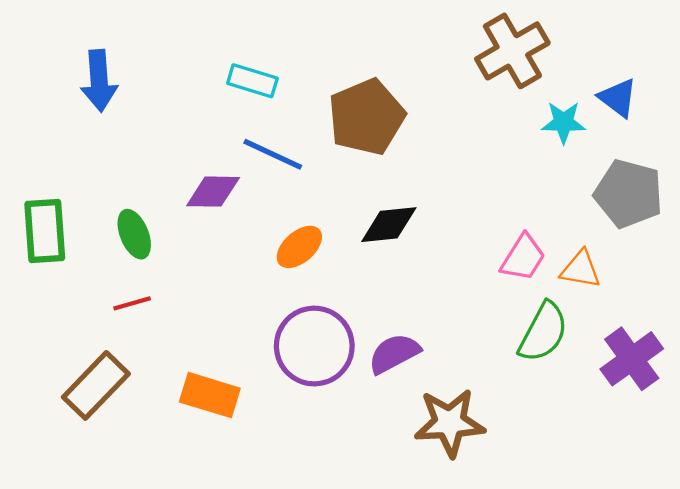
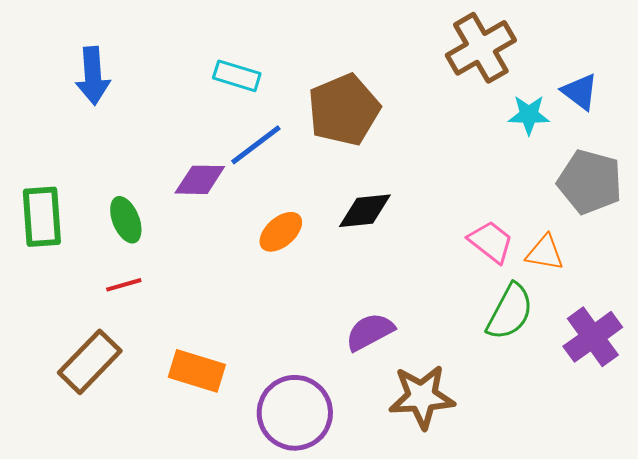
blue line: (273, 154) -> (256, 145), turned -62
pink trapezoid: (523, 258) -> (491, 242), turned -84
purple circle: (314, 346) -> (295, 413), moved

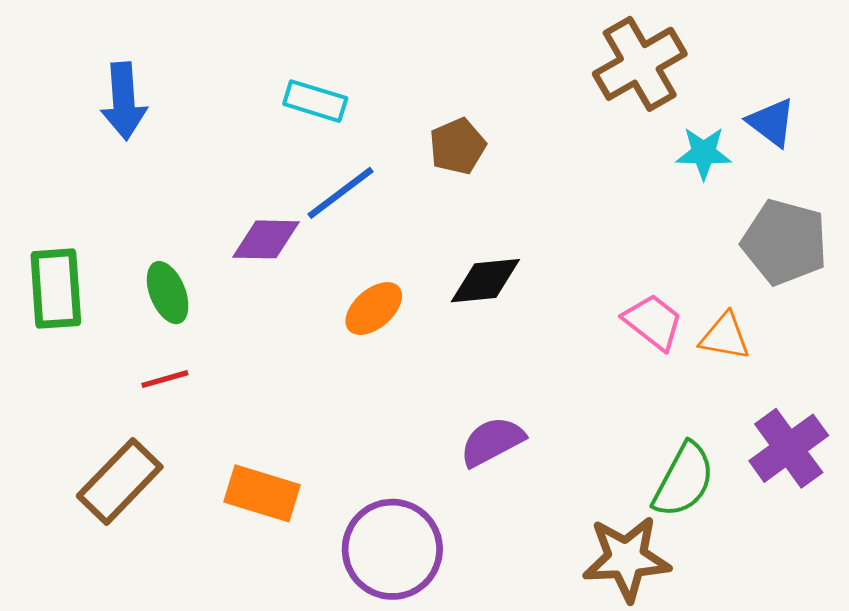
brown pentagon: (344, 110) -> (458, 146), size x0.6
green semicircle: (510, 312) -> (684, 480), moved
brown star: (422, 397) -> (626, 559), moved

